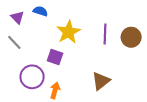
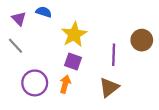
purple line: (105, 34) -> (114, 55), moved
purple square: (55, 57) -> (73, 62), moved
orange arrow: (55, 90) -> (65, 84), moved

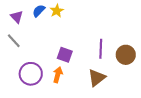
blue semicircle: (44, 12) -> (39, 11), turned -64
yellow star: (74, 34) -> (57, 11), moved, size x0.6
brown circle: (142, 40) -> (126, 55), moved

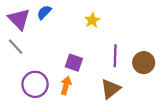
yellow star: (57, 11) -> (92, 20), moved
purple triangle: (17, 17) -> (19, 19), size x1.5

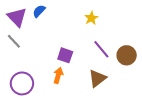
yellow star: (92, 20) -> (91, 18), moved
purple line: (115, 56) -> (101, 49), turned -42
purple circle: (35, 84) -> (22, 83), moved

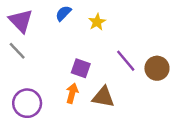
blue semicircle: (39, 11) -> (63, 13), moved
yellow star: (91, 18) -> (97, 22), moved
brown triangle: (97, 78) -> (103, 97), moved, turned 48

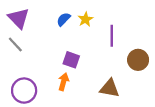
blue semicircle: (63, 13) -> (64, 19), moved
purple line: (126, 61) -> (112, 36), moved, turned 40
brown triangle: (103, 97) -> (110, 88), moved

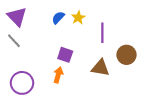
brown triangle: (110, 88) -> (100, 68), moved

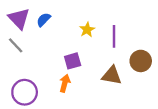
blue semicircle: (58, 18) -> (44, 20), moved
yellow star: (78, 18) -> (87, 30), moved
purple square: (65, 55) -> (73, 61), turned -35

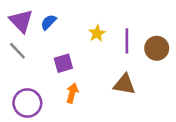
purple square: (73, 61) -> (63, 63), moved
brown circle: (141, 61) -> (157, 48), moved

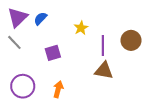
purple triangle: (21, 21) -> (18, 17), turned 30
purple line: (127, 41) -> (103, 46), moved
orange arrow: (72, 93) -> (58, 89), moved

